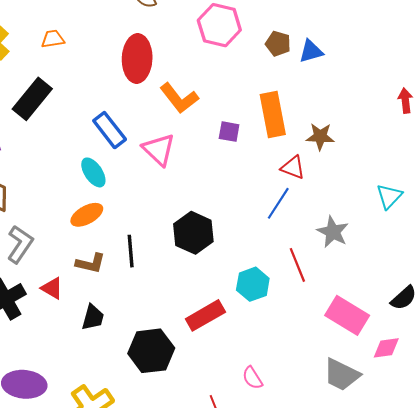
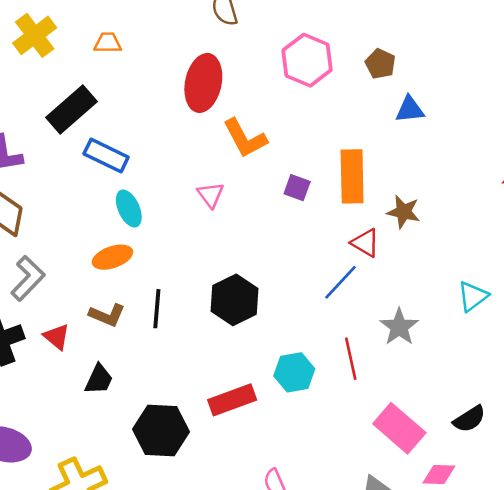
brown pentagon: (278, 44) -> (380, 64), moved
blue rectangle: (110, 130) -> (106, 155), moved, turned -36
pink triangle: (159, 150) -> (211, 195), size x0.7

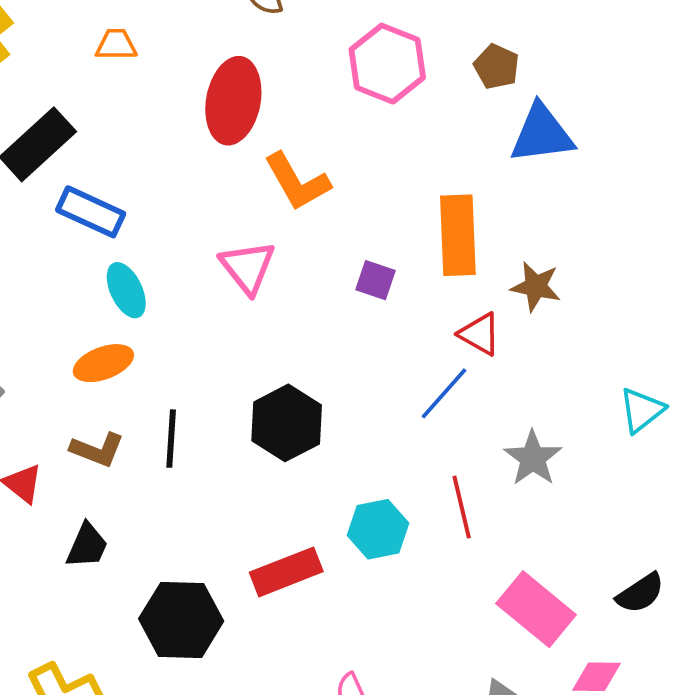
orange trapezoid: (108, 43) -> (116, 45), moved
blue triangle: (410, 110) -> (542, 134), size x1.5
purple square: (297, 188) -> (376, 280), moved
pink triangle: (211, 195) -> (248, 267), size x1.4

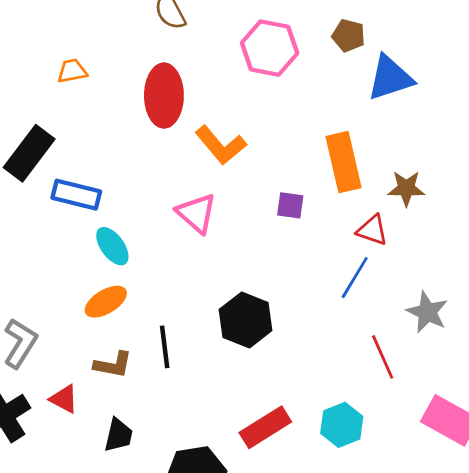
cyan hexagon: (378, 529) -> (342, 425), moved

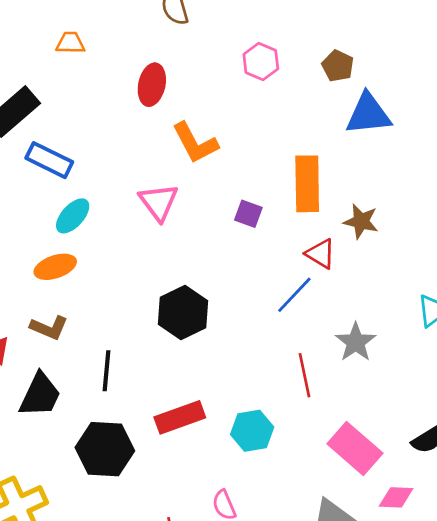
pink hexagon: (270, 48) -> (261, 61), size x0.7
red ellipse: (164, 96) -> (152, 85), size x0.7
cyan ellipse: (112, 246) -> (73, 216), turned 66
black line: (165, 347) -> (107, 371), moved
black trapezoid: (119, 435) -> (40, 395), size x1.4

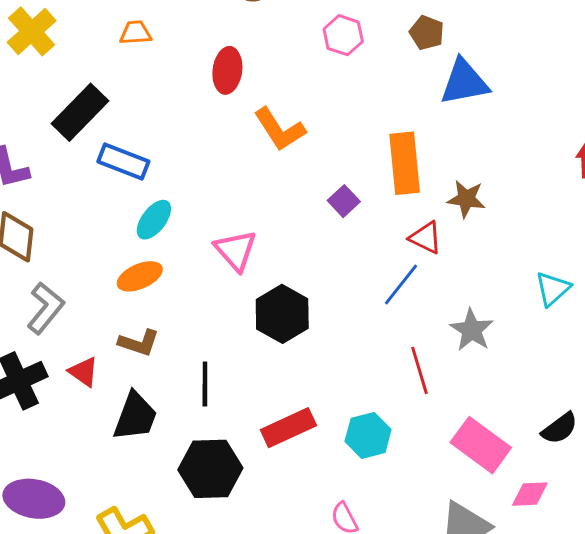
pink triangle: (159, 202) -> (236, 250), moved
purple square: (248, 214) -> (344, 201), turned 32

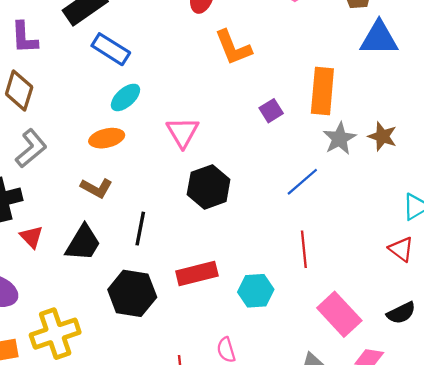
brown star: (466, 199) -> (382, 136), moved
red triangle: (426, 238) -> (401, 249), moved
gray star: (472, 330) -> (339, 138), moved
red triangle: (83, 372) -> (31, 237), moved

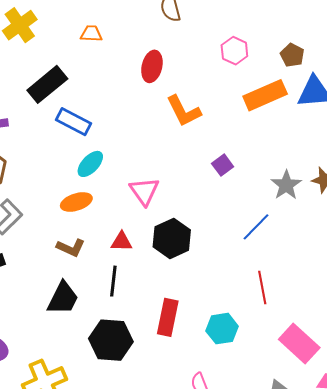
orange rectangle: (322, 91) -> (265, 95), moved, turned 66
red triangle: (31, 237) -> (121, 242), moved, turned -40
red rectangle: (197, 274) -> (168, 317), turned -60

